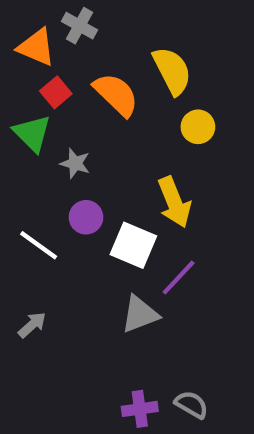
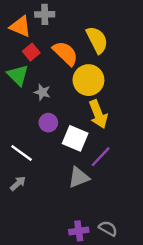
gray cross: (80, 26) -> (45, 14), turned -30
yellow circle: (198, 127) -> (88, 80), moved, size x1.6
white line: (39, 245) -> (22, 153), moved

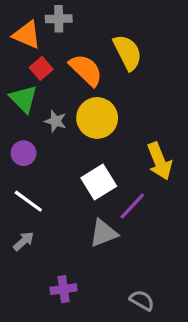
yellow circle: (88, 80) -> (97, 118), moved
yellow arrow: (98, 114) -> (160, 161), moved
purple circle: (48, 123) -> (24, 153), moved
white square: (75, 138) -> (99, 182), turned 35
purple cross: (79, 231) -> (64, 289), moved

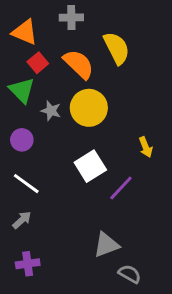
gray cross: (59, 19) -> (71, 17), moved
yellow arrow: (160, 161) -> (146, 147), size x0.6
gray triangle: (104, 233) -> (106, 245), moved
purple cross: (64, 289) -> (28, 264), moved

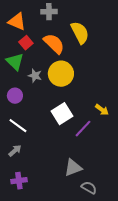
yellow arrow: (146, 147) -> (102, 110), moved, turned -32

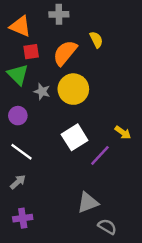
yellow semicircle: (80, 33) -> (96, 40), size x0.6
red square: (26, 43) -> (31, 52), turned 32
orange semicircle: (54, 44) -> (65, 53), turned -95

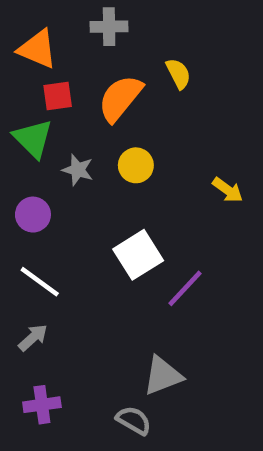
yellow circle: (73, 89) -> (136, 165), size x0.6
yellow arrow: (123, 132) -> (228, 190), moved
gray semicircle: (107, 227) -> (134, 420), moved

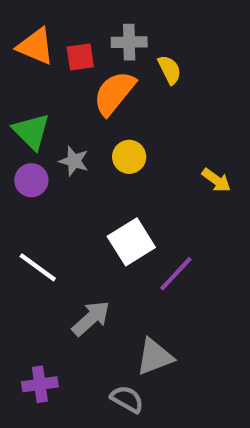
gray cross: (109, 27) -> (129, 42), moved
red square: (58, 96) -> (80, 57), moved
purple circle: (33, 215) -> (31, 180), moved
gray arrow: (33, 338) -> (91, 318), moved, size x1.4

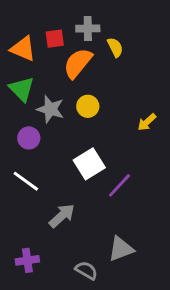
orange triangle: (36, 46) -> (23, 49), moved
gray star: (74, 161) -> (50, 109), size x1.4
purple circle: (31, 180) -> (29, 138), moved
yellow arrow: (216, 180) -> (147, 122), turned 102
gray triangle: (155, 357) -> (121, 249), moved

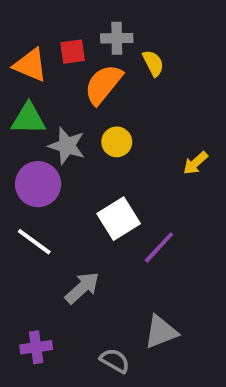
green triangle: (22, 89) -> (28, 119), turned -44
purple circle: (29, 138) -> (38, 184), size x1.5

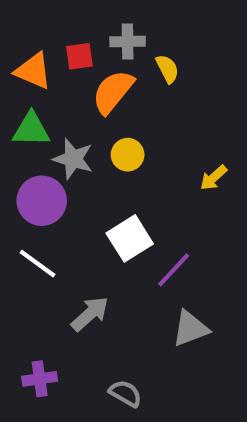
gray triangle: (161, 332) -> (190, 329), moved

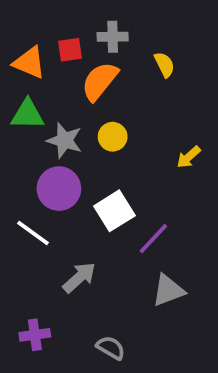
yellow semicircle: (167, 69) -> (164, 65), moved
purple circle: (42, 201) -> (59, 189), moved

